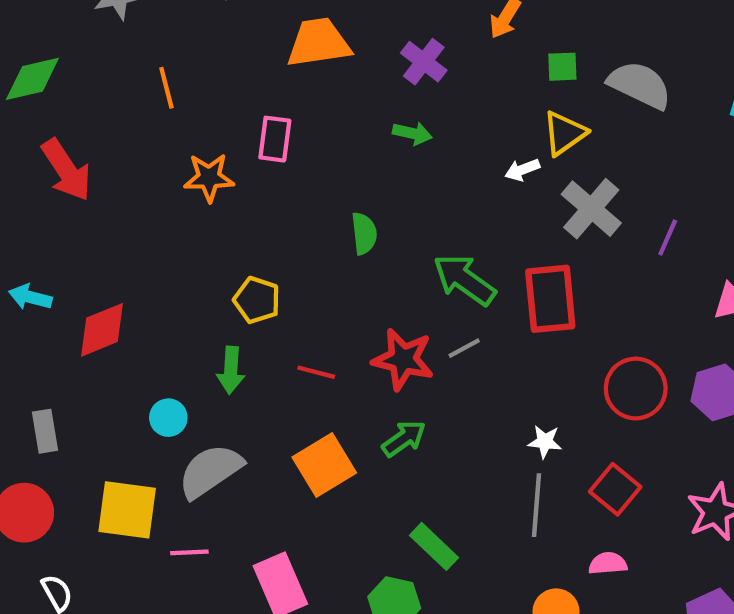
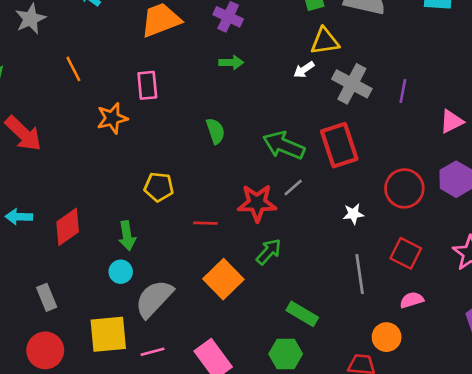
yellow triangle: (564, 133) -> (325, 41), turned 40
green arrow: (231, 370) -> (127, 236), moved
white star: (545, 442) -> (353, 214), moved

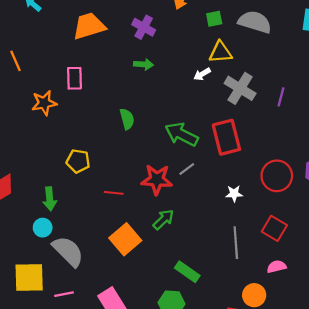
gray semicircle: (154, 299) -> (68, 251), turned 88

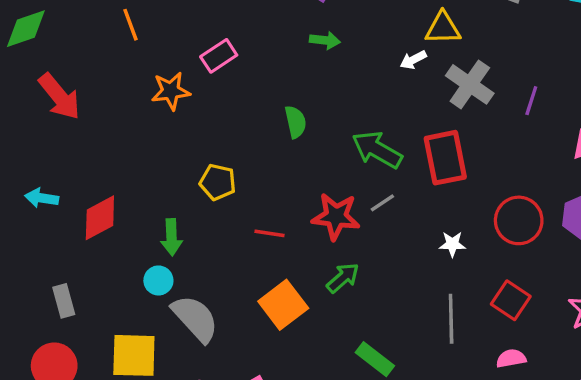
pink rectangle: (74, 78) -> (219, 56), turned 55

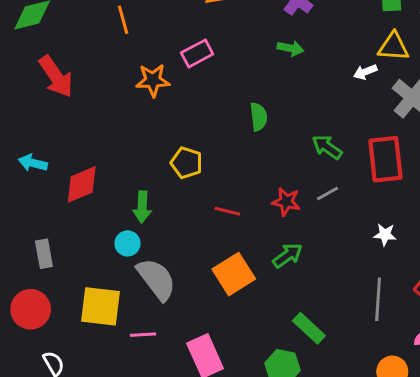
green arrow: (377, 150) -> (327, 147), size x0.7
red star: (336, 216) -> (286, 202), size x0.7

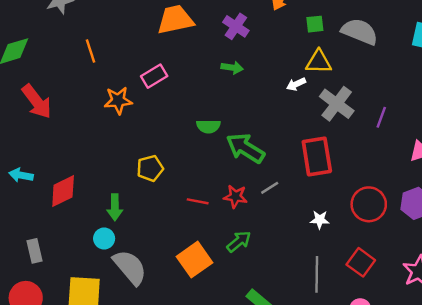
green semicircle: (259, 117) -> (208, 126), turned 100
green arrow: (327, 147) -> (245, 148), moved, size x1.5
yellow pentagon: (186, 163) -> (150, 168), turned -30
red line: (227, 211) -> (198, 201), moved

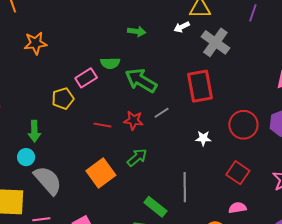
green arrow: (232, 68) -> (137, 31), moved
pink rectangle: (154, 76) -> (86, 78), moved
purple line: (381, 117) -> (253, 13), moved
gray line: (317, 274) -> (185, 187), moved

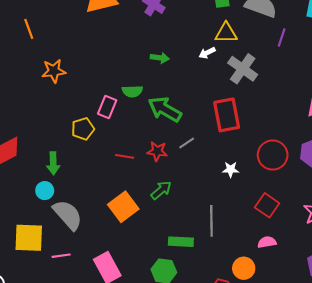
pink rectangle: (86, 78) -> (107, 107), turned -35
green rectangle: (155, 207) -> (181, 242), turned -35

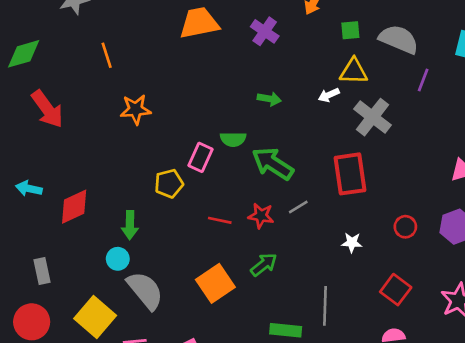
red circle: (273, 155) -> (405, 227), size x0.6
yellow square: (29, 238) -> (95, 317), turned 36

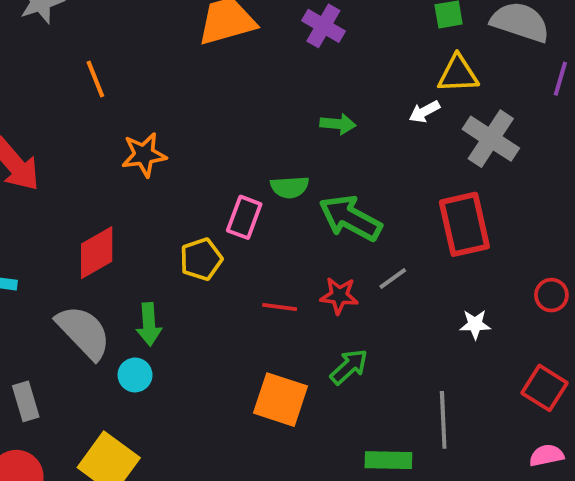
red diamond: (74, 207) -> (97, 253), moved
orange square: (215, 283) -> (280, 400), turned -33
gray semicircle: (145, 290) -> (84, 332), moved

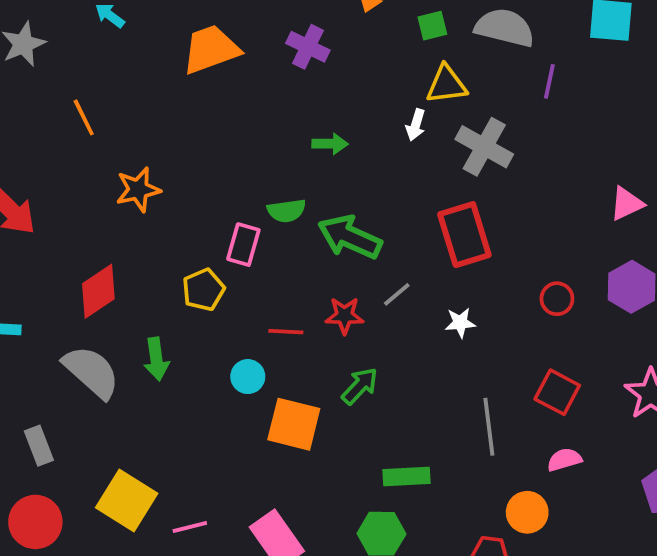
white arrow: (424, 112) -> (416, 125), turned -40
white star: (475, 324) -> (460, 323), moved
cyan circle: (135, 375) -> (248, 377), moved
gray line: (443, 420) -> (489, 427), moved

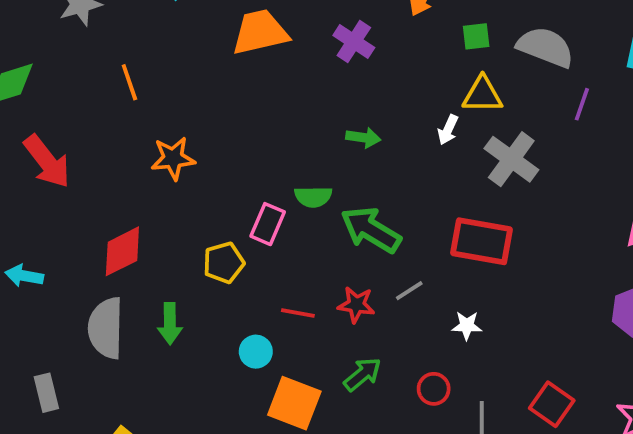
red rectangle: (464, 235) -> (482, 241), turned -70
red circle: (557, 299) -> (434, 389), moved
gray semicircle: (91, 372) -> (106, 328), turned -138

